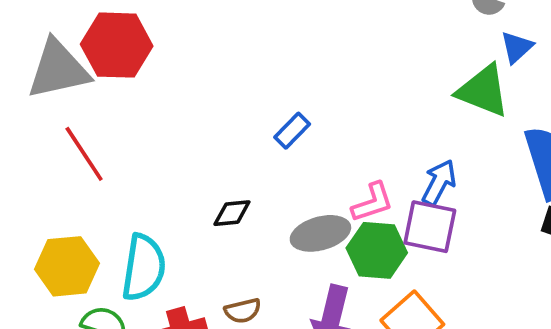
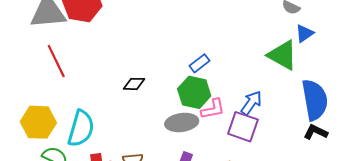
blue rectangle: (292, 131) -> (199, 63), moved
black diamond: (232, 213) -> (134, 84), moved
green hexagon: (377, 250) -> (194, 92), moved

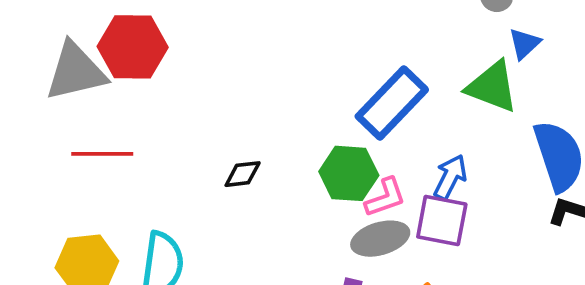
red line: (56, 61) -> (102, 154), turned -56
blue rectangle: (199, 63) -> (392, 103), moved, size x2.0
gray ellipse: (182, 122) -> (380, 239), moved

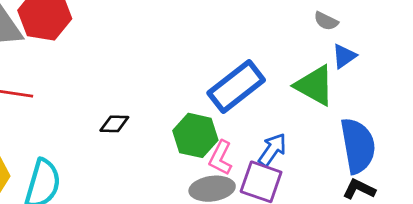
pink L-shape: (385, 197) -> (221, 158), turned 128

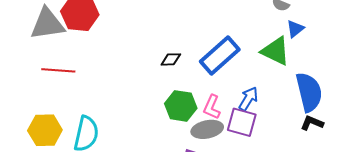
black diamond: (114, 124) -> (171, 59), moved
green hexagon: (195, 135) -> (181, 106), moved

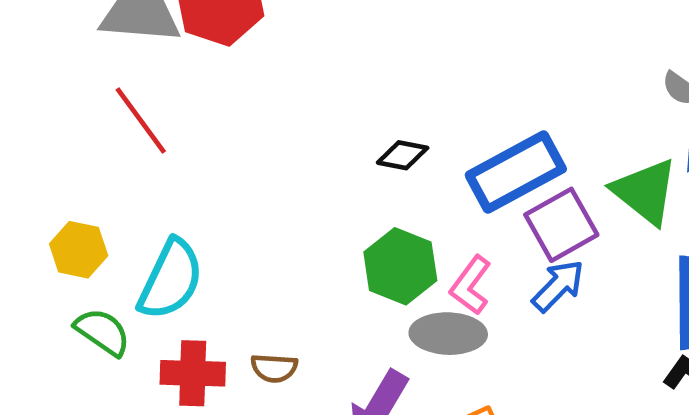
red line: (58, 70) -> (141, 120), turned 36
purple square: (242, 122) -> (561, 225), moved, turned 32
yellow hexagon: (45, 130) -> (79, 250), size x0.7

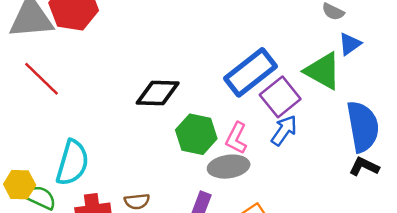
black diamond: (403, 155) -> (158, 93), moved, size x1.6
yellow hexagon: (79, 250) -> (20, 185), moved

